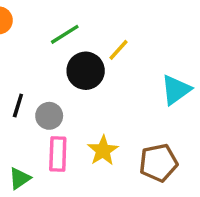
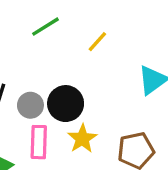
black circle: (86, 71) -> (66, 104), moved

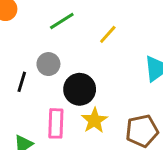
gray circle: (30, 105) -> (48, 64), moved

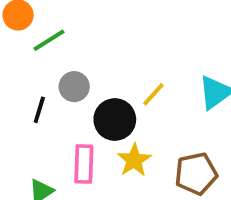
green line: (62, 21) -> (49, 40), moved
yellow line: (108, 34) -> (153, 94), moved

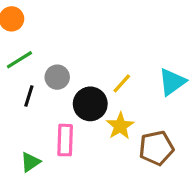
green line: (49, 40) -> (19, 60), moved
yellow star: (134, 160) -> (120, 126), moved

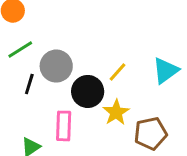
gray circle: (57, 77) -> (56, 66), size x1.4

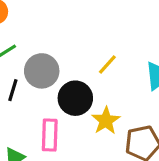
yellow line: (118, 72) -> (107, 64), moved

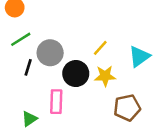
yellow star: (106, 121) -> (105, 76), moved, turned 30

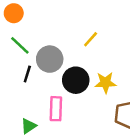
green line: (21, 39) -> (20, 45), turned 75
yellow line: (100, 48) -> (91, 39), moved

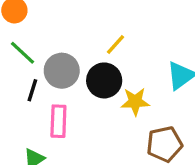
black circle: (76, 80) -> (104, 80), moved
pink rectangle: (56, 109) -> (58, 121), moved

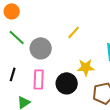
black circle: (104, 80) -> (67, 83), moved
black line: (32, 90) -> (13, 74), moved

